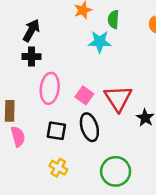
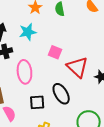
cyan star: (100, 42) -> (28, 32), moved
pink square: (84, 95) -> (55, 52), moved

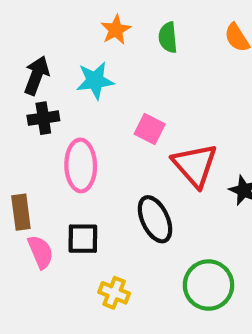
black square: (37, 102) -> (83, 239), moved

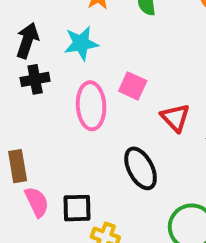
pink ellipse: (81, 165) -> (91, 106), moved
red triangle: (195, 165) -> (175, 118), size x0.7
black square: (83, 239) -> (77, 208), moved

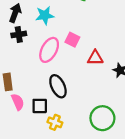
pink ellipse: (91, 106) -> (49, 50), turned 30
red triangle: (175, 118) -> (95, 58), turned -49
black ellipse: (141, 168) -> (58, 86), moved

